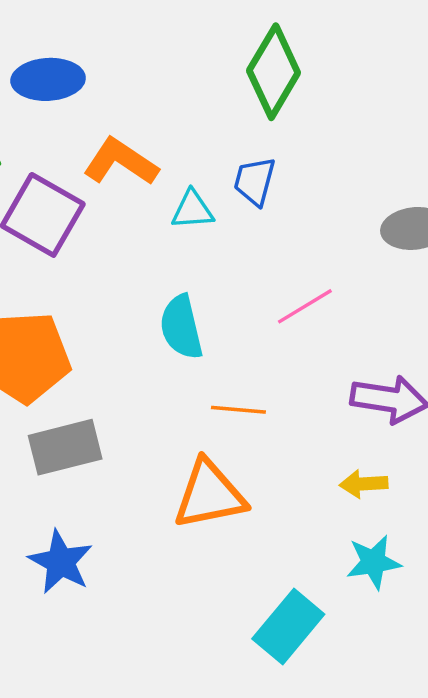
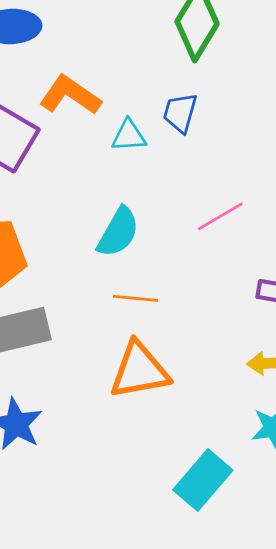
cyan semicircle: (181, 327) -> (118, 232), turned -138
orange line: (238, 410) -> (136, 298), moved

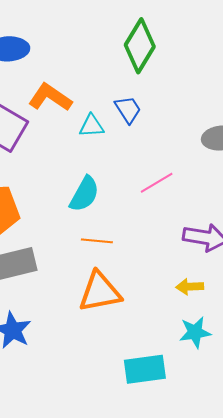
blue trapezoid: (180, 113) -> (128, 110), turned 132
cyan rectangle: (203, 480) -> (145, 369), turned 42

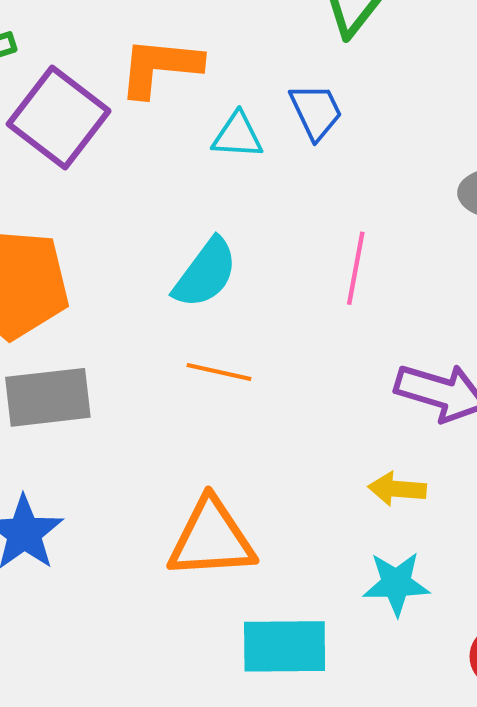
orange L-shape: (50, 97) -> (160, 67), turned -36
pink line: (157, 183) -> (356, 268), turned -56
orange triangle: (100, 292) -> (211, 539), moved

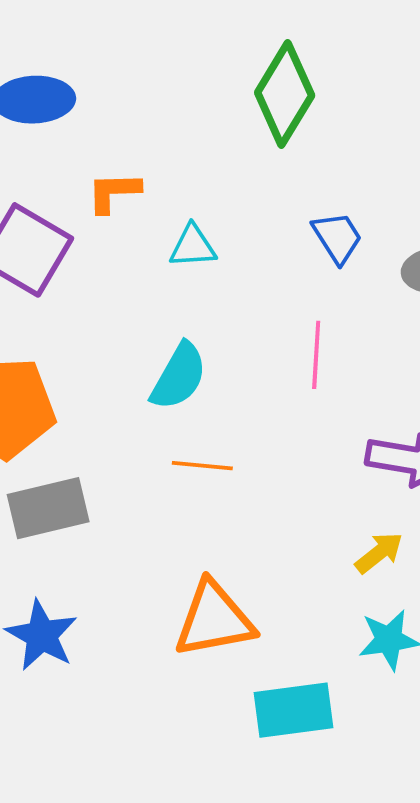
orange L-shape: (160, 67) -> (114, 192), size x0.7
blue trapezoid: (316, 112) -> (337, 238), moved
yellow arrow: (397, 489) -> (379, 553), turned 144

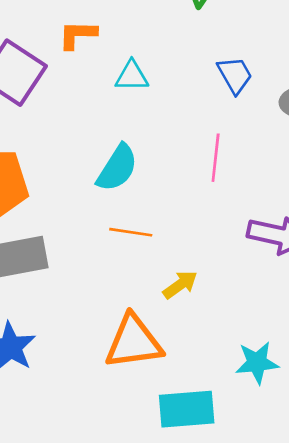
yellow arrow: (379, 553) -> (180, 285), moved

